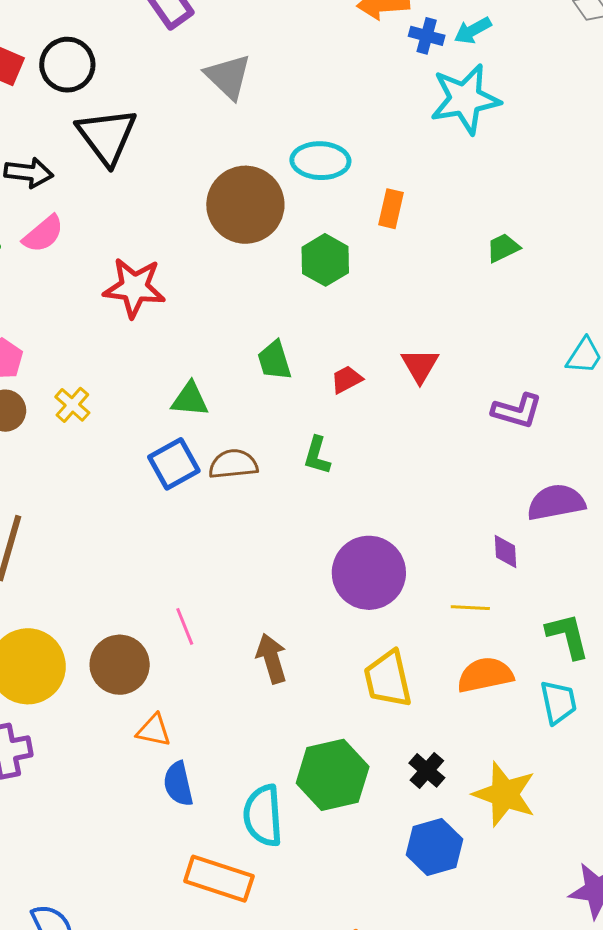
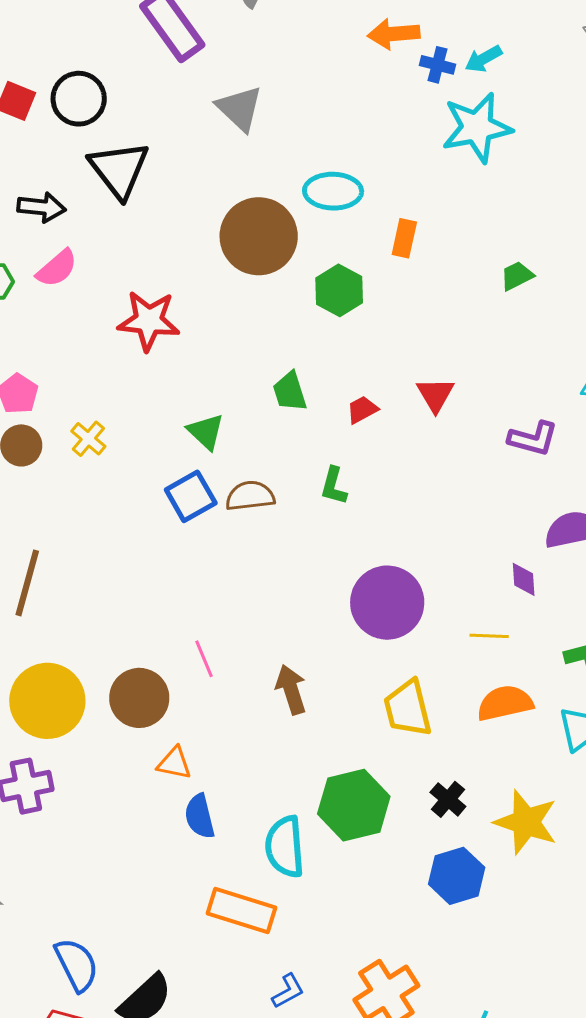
green triangle: (190, 399) -> (206, 432), turned 39

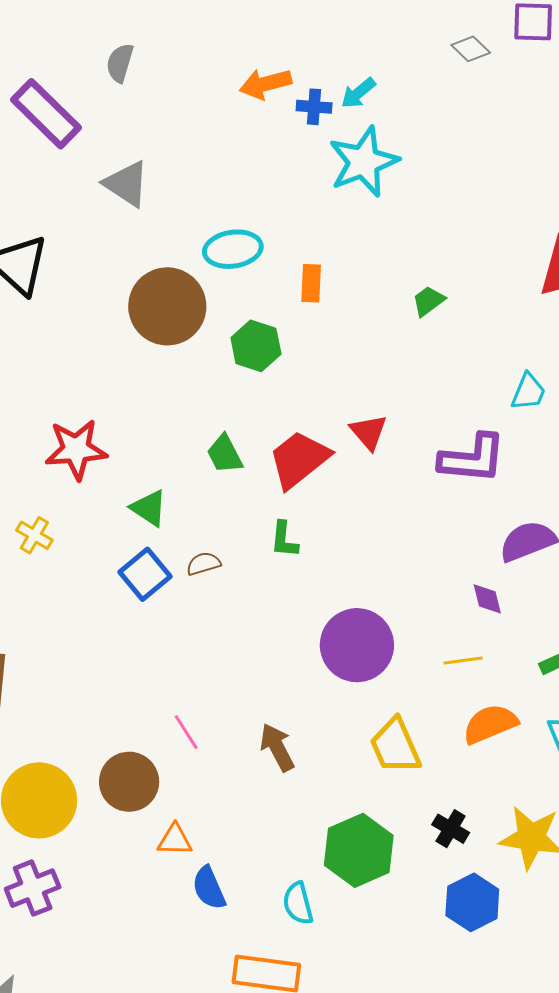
red star: (149, 321) -> (76, 449), moved
red trapezoid: (362, 410) -> (299, 459), size x2.0
purple L-shape: (533, 439) -> (472, 459), size x1.4
brown semicircle: (250, 496) -> (203, 564), size x0.7
cyan semicircle: (285, 847) -> (298, 903), size x0.7

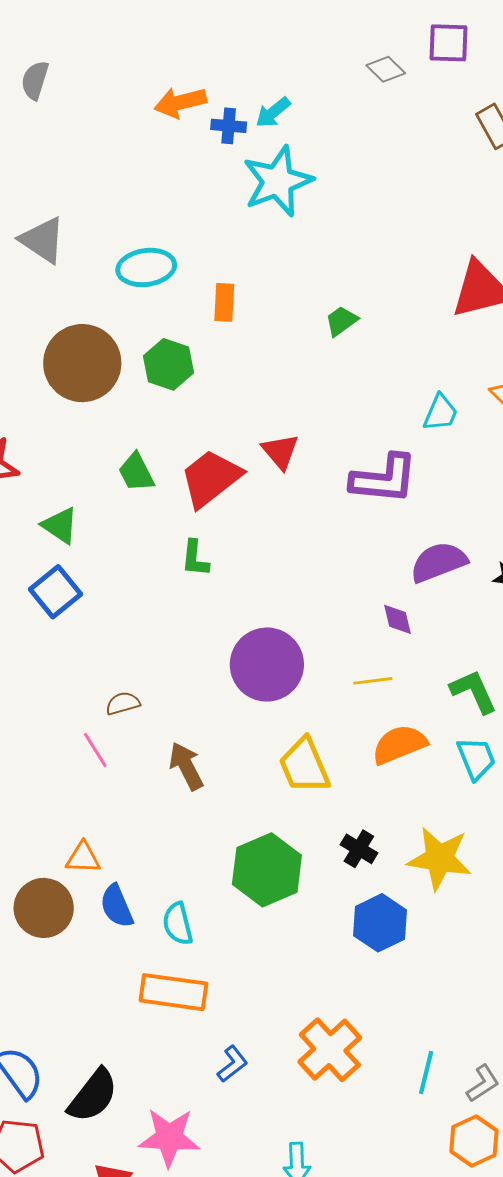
gray triangle: (126, 184) -> (43, 240), moved
brown circle: (167, 306) -> (82, 363), moved
brown semicircle: (203, 564) -> (123, 703), moved
brown circle: (129, 782) -> (44, 908), moved
cyan semicircle: (298, 903) -> (178, 924), moved

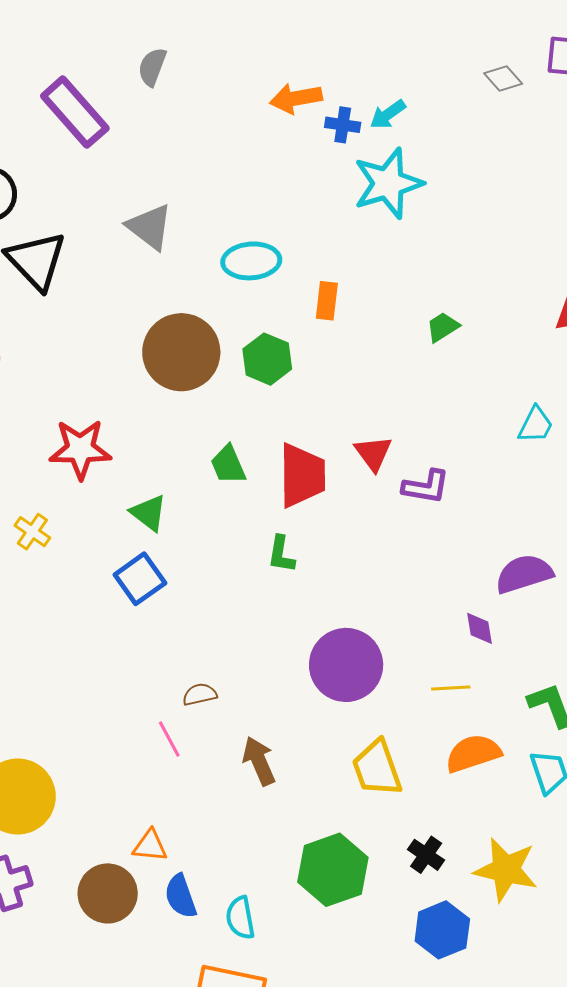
red trapezoid: (211, 478) -> (302, 475), turned 124
purple L-shape: (384, 479) -> (426, 487), moved, size x0.7

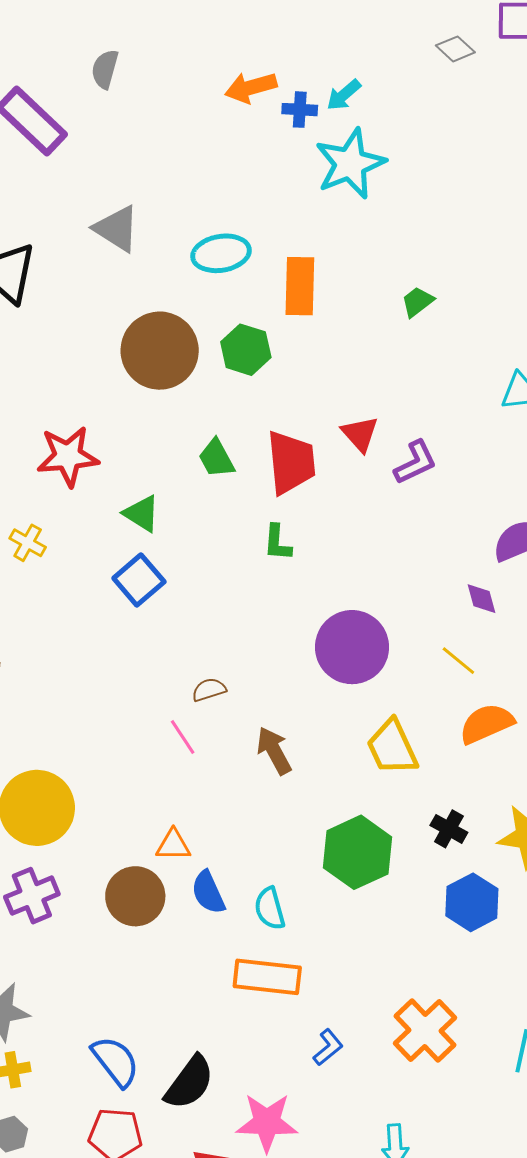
orange rectangle: (327, 301) -> (300, 286), size x1.5
purple L-shape: (426, 487) -> (415, 462), turned -30
yellow line: (451, 688) -> (458, 661), turned 48

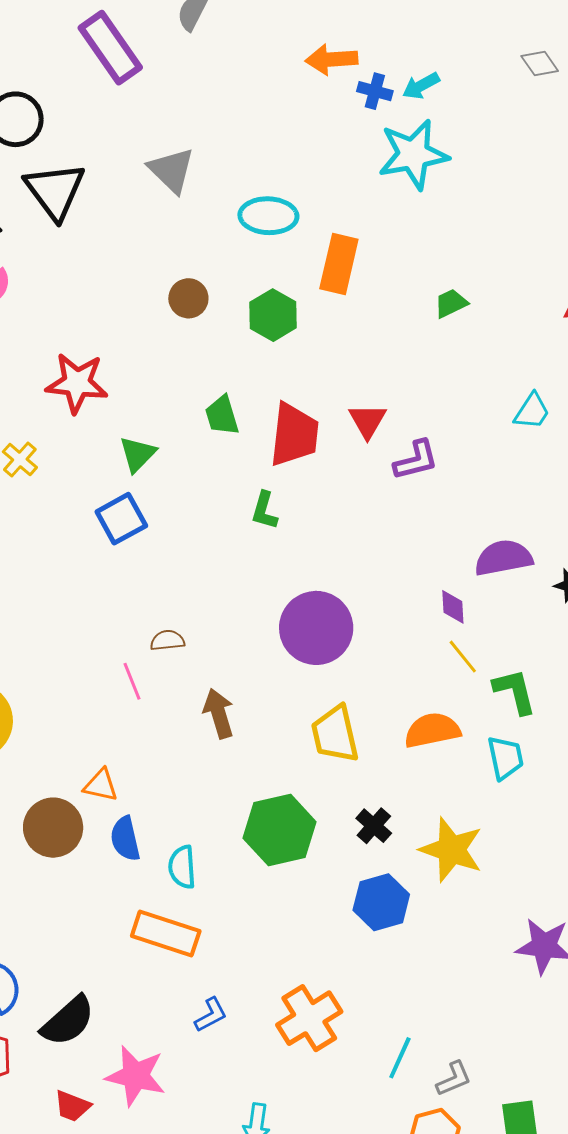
brown circle: (160, 351) -> (188, 298), size x0.5
green triangle: (142, 514) -> (138, 454), turned 30
yellow line: (458, 661) -> (463, 657), moved

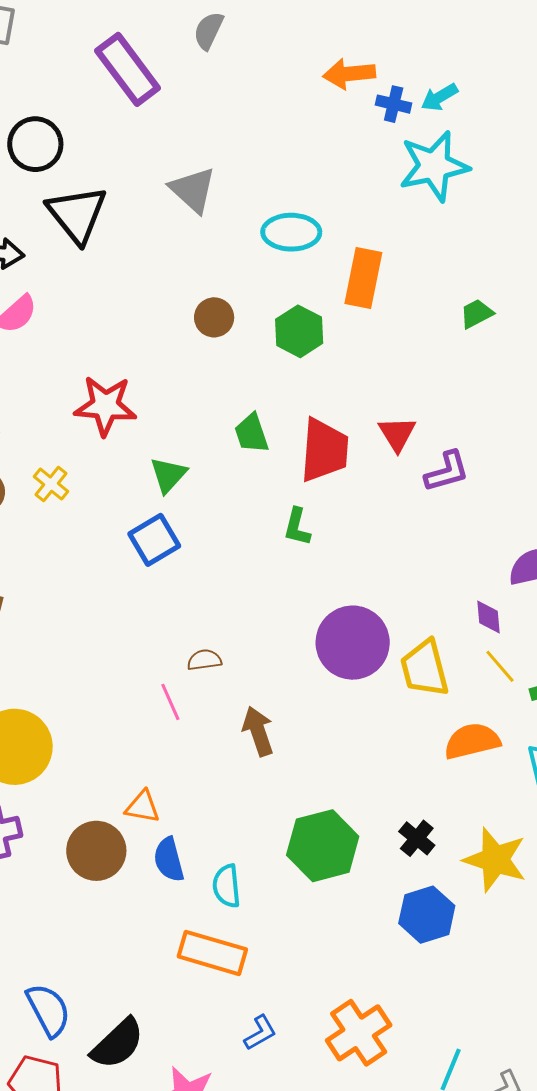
yellow trapezoid: (335, 734) -> (425, 668), moved

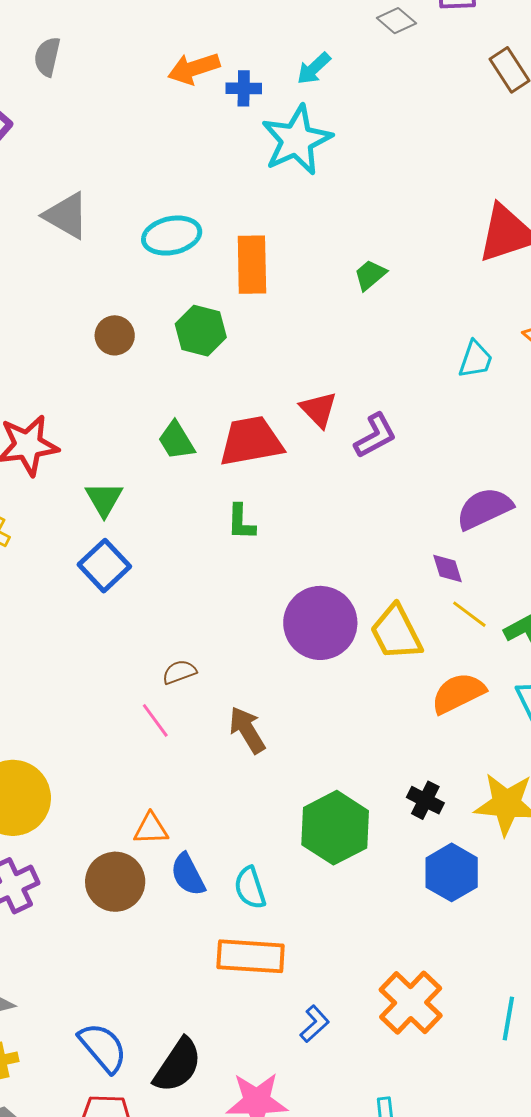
cyan arrow: (439, 97) -> (314, 68), moved
red trapezoid: (324, 450) -> (251, 441), turned -92

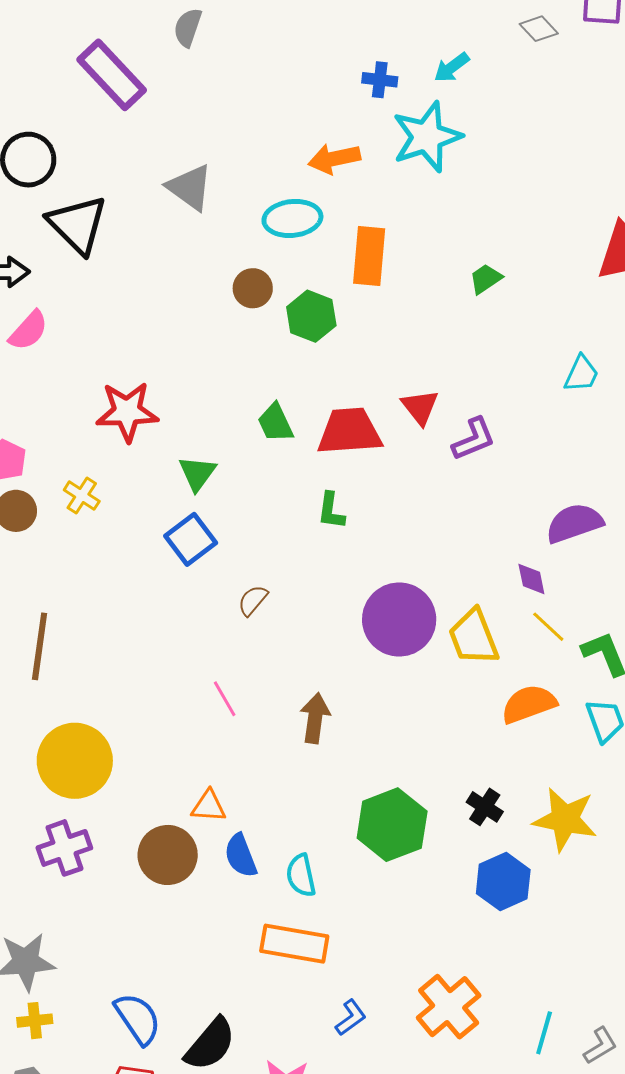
orange arrow: (194, 68) -> (334, 159), moved
brown circle: (115, 335) -> (253, 288), moved
brown semicircle: (179, 672) -> (253, 600), moved, turned -36
brown arrow: (247, 730) -> (315, 718), turned 33

